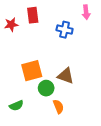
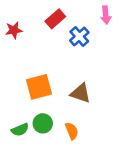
red rectangle: (33, 15) -> (55, 19), moved, turned 56
blue cross: (65, 30) -> (79, 36), turned 35
green circle: (46, 88) -> (43, 123), moved

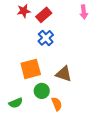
red star: (14, 30) -> (24, 11), moved
blue cross: (79, 36) -> (46, 38), moved
green circle: (43, 123) -> (42, 91), moved

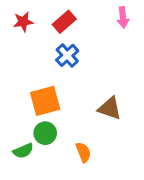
red star: (24, 11) -> (23, 22), moved
brown triangle: (64, 74) -> (110, 108), moved
green circle: (42, 91) -> (45, 133), moved

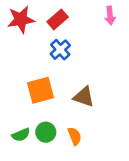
red star: (23, 22) -> (21, 19), size x1.5
brown triangle: (110, 108) -> (84, 97), moved
green circle: (45, 133) -> (46, 132), moved

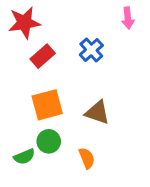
red rectangle: (58, 19) -> (43, 56), moved
blue cross: (60, 50) -> (91, 50), moved
green circle: (46, 132) -> (49, 141), moved

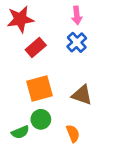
pink arrow: (128, 18) -> (77, 15), moved

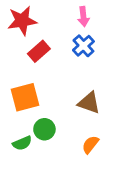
orange square: (40, 89) -> (25, 97), moved
orange semicircle: (73, 133) -> (90, 145), moved, turned -120

